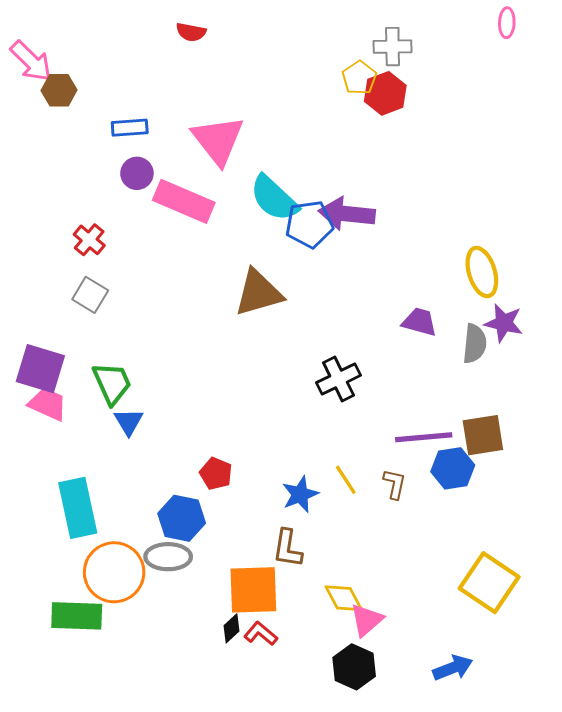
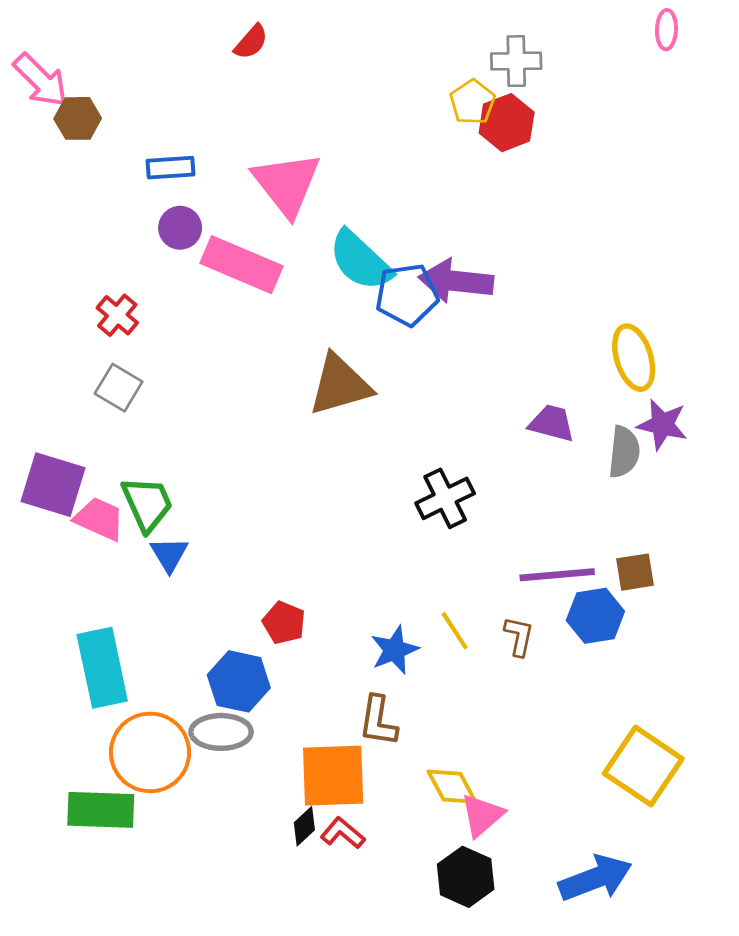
red semicircle: (191, 32) -> (251, 42), turned -60
pink trapezoid: (48, 404) -> (99, 519), moved
brown square: (483, 435) -> (635, 572), size x0.7
blue arrow: (453, 668) -> (595, 878), size x1.4

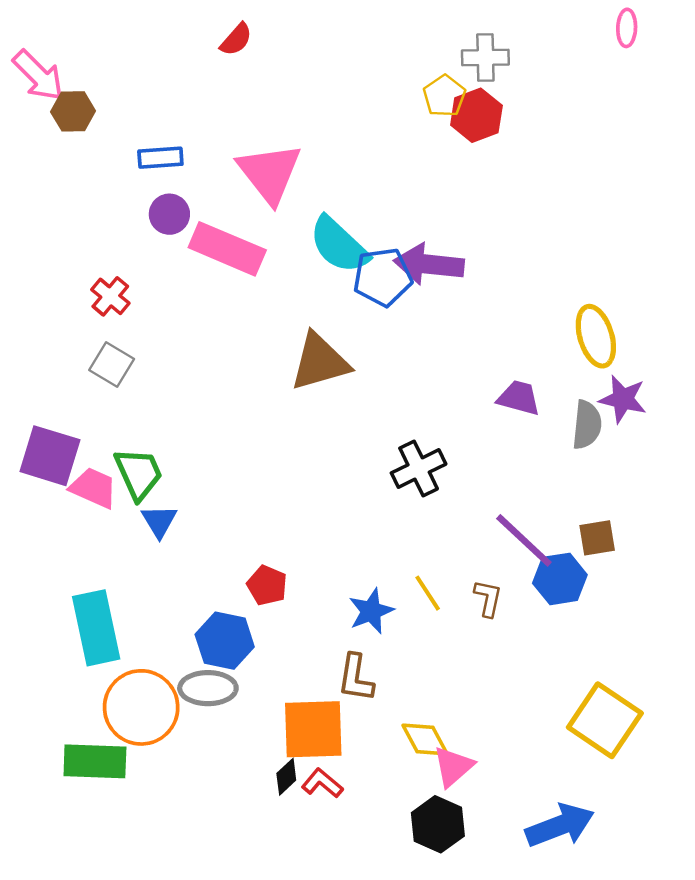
purple line: (557, 575) -> (524, 540), turned 48

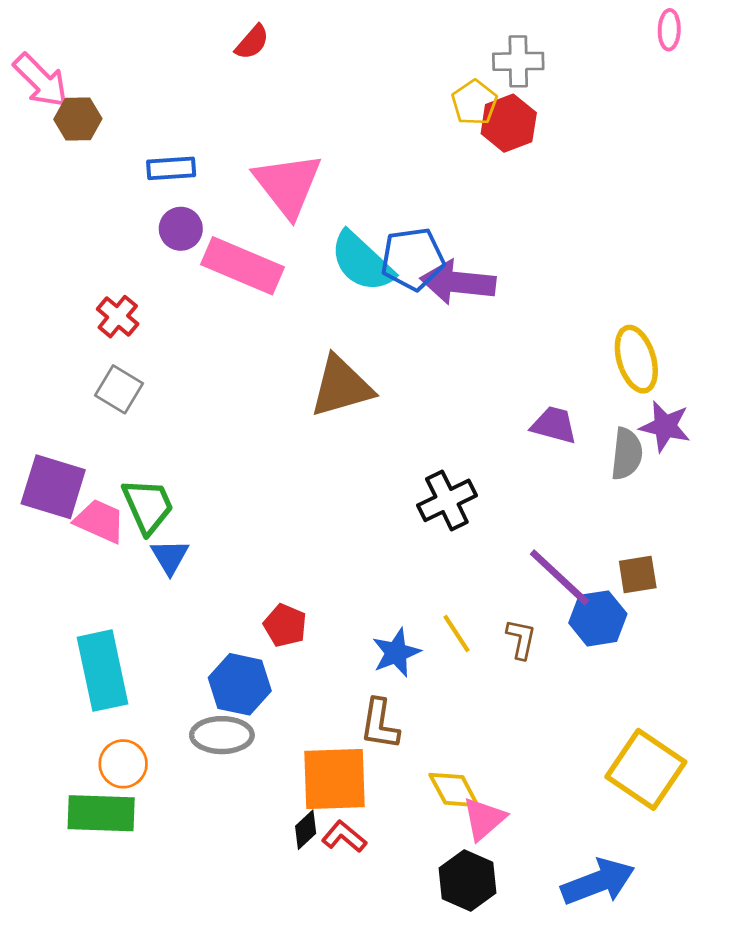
blue pentagon: (383, 277) -> (413, 259), moved
orange circle: (141, 707) -> (123, 764), moved, size x0.6

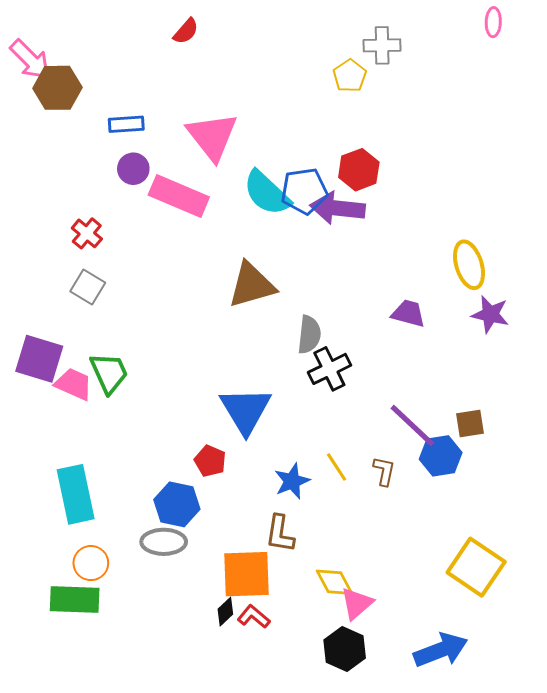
brown hexagon: (78, 119) -> (57, 88), size x1.4
red hexagon: (509, 123) -> (359, 170), moved
gray semicircle: (627, 454) -> (309, 335), moved
blue triangle: (170, 557) -> (246, 410), moved, size x1.8

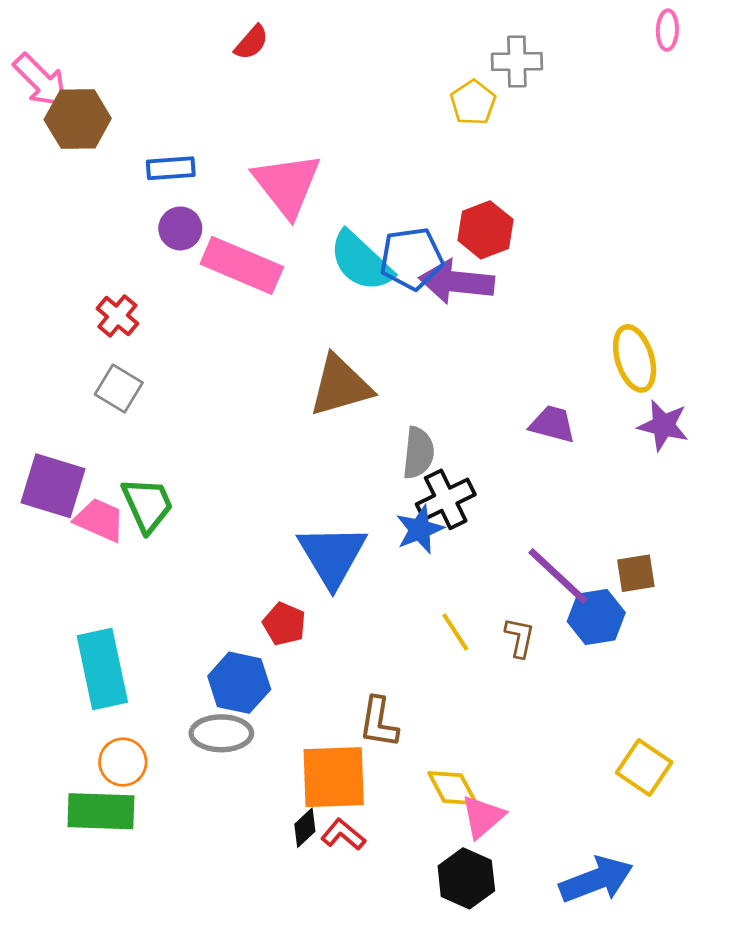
blue star: (292, 481) -> (420, 529), moved
yellow square: (476, 567) -> (644, 768), size x0.7

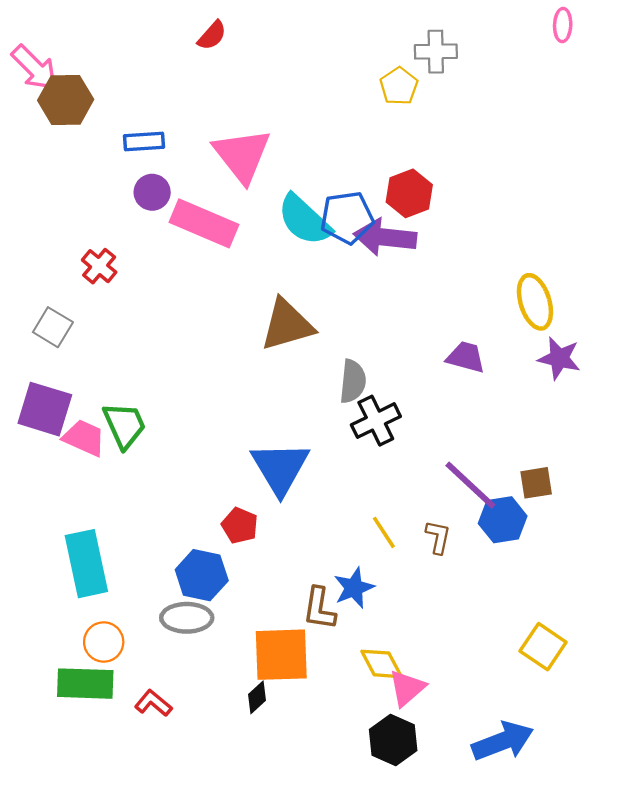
gray square: (119, 389) -> (53, 327), moved
blue star: (420, 529) -> (354, 588), moved
red L-shape: (343, 835) -> (153, 703), moved

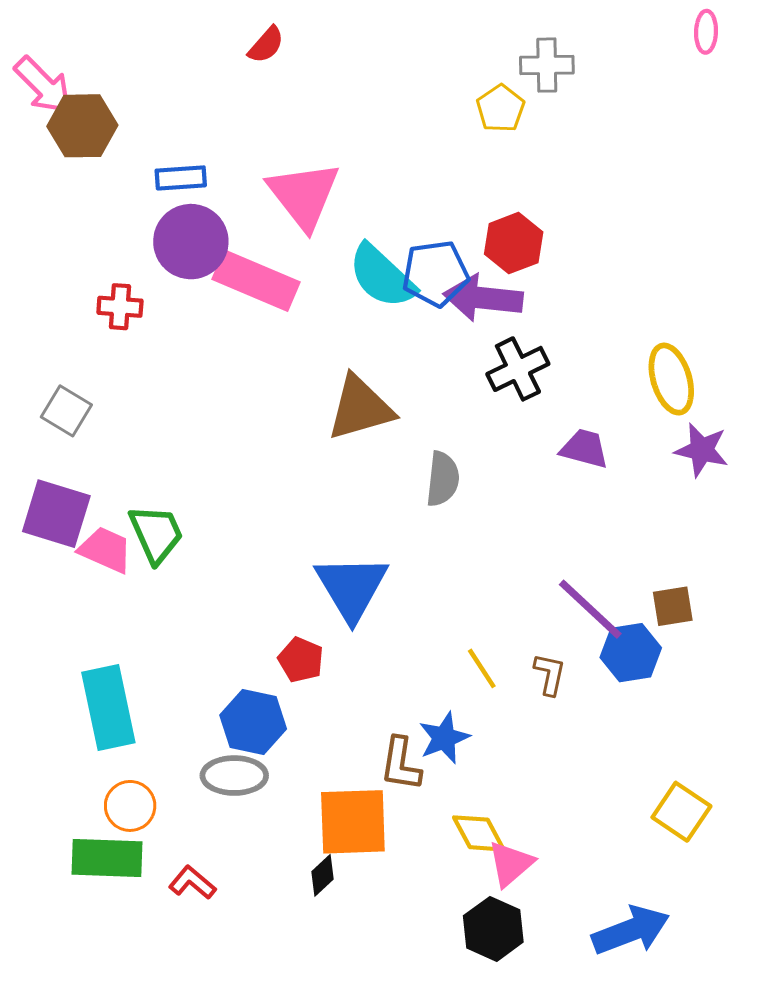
purple circle: (152, 192) -> (191, 242), size x1.6
red cross: (99, 266) -> (120, 307), moved, turned -36
black cross: (376, 421) -> (518, 369), moved

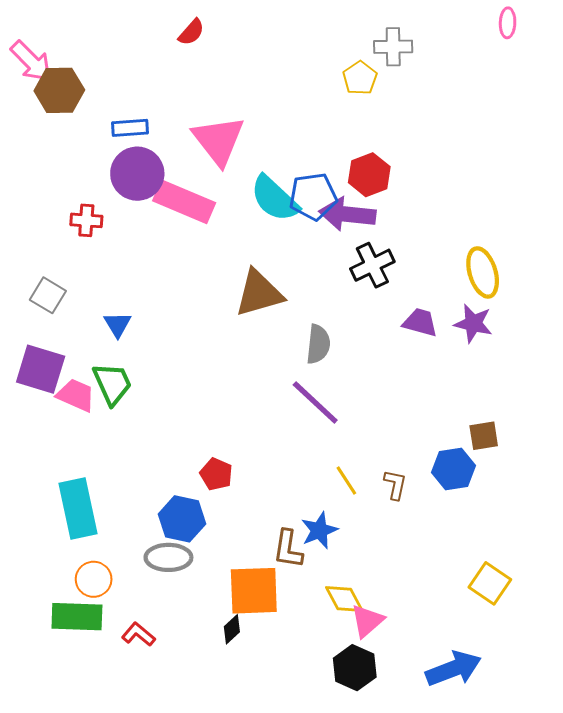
purple star: (702, 450) -> (473, 323), moved
blue triangle: (351, 587) -> (118, 324), moved, size x0.5
purple line: (590, 609) -> (315, 402), moved

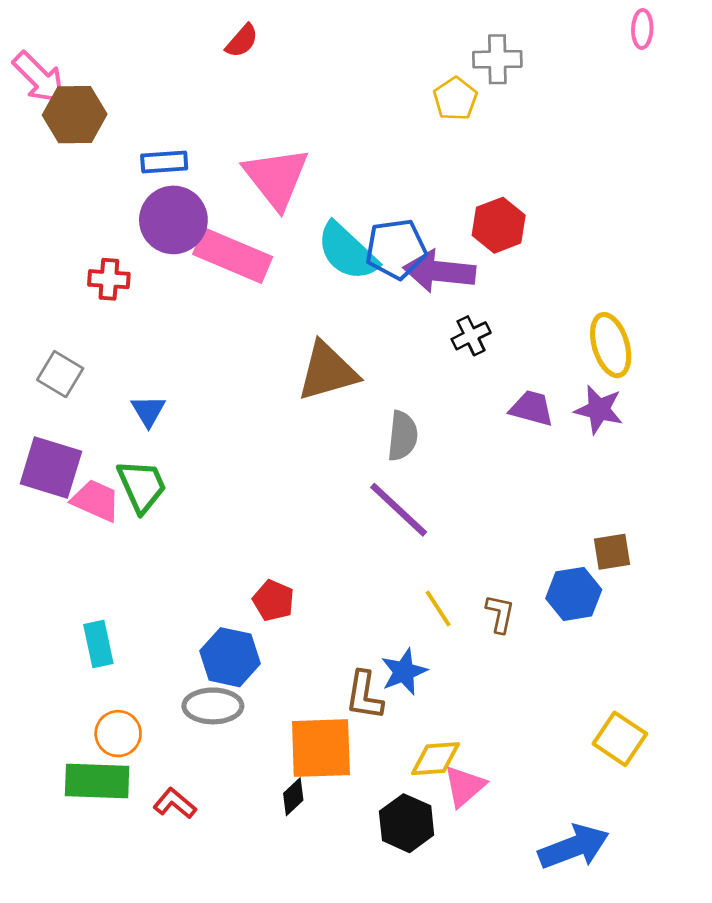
red hexagon: (369, 175) -> (499, 225), moved
black cross: (372, 265) -> (471, 336), size x0.7
cyan rectangle: (78, 509) -> (98, 644), size x0.6
yellow diamond: (344, 599) -> (435, 759), turned -66
black hexagon: (355, 668) -> (407, 823), moved

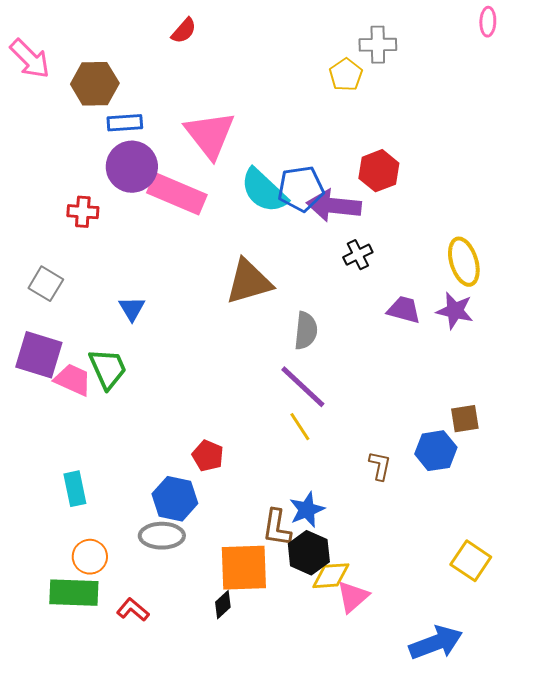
brown hexagon: (75, 115) -> (95, 84), moved
blue triangle: (148, 411) -> (132, 309), moved
yellow line: (438, 608) -> (300, 427), moved
black hexagon: (407, 823) -> (309, 553), moved

